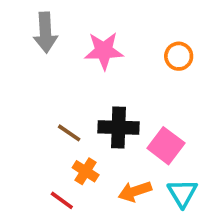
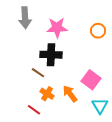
black cross: (118, 127) -> (51, 55), moved
orange arrow: (135, 191) -> (70, 94), moved, turned 72

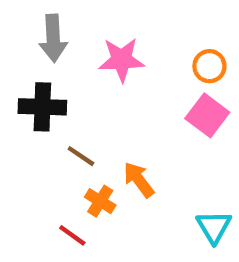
black cross: (51, 55) -> (42, 107), moved
pink square: (91, 80) -> (207, 115), moved
orange arrow: (70, 94) -> (139, 180), moved

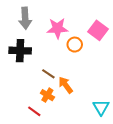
orange circle: (209, 66) -> (75, 45), moved
pink square: (207, 115) -> (98, 30), moved
brown line: (81, 156) -> (48, 74), moved

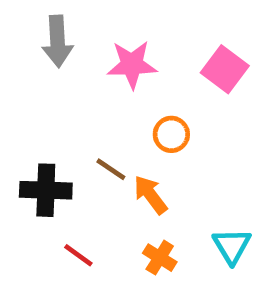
orange circle: (75, 45) -> (171, 134), moved
black cross: (20, 51) -> (46, 190), moved
orange cross: (47, 95) -> (160, 258), moved

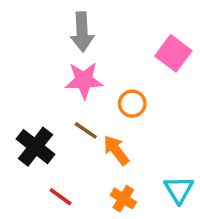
gray arrow: (57, 41) -> (82, 32), moved
pink star: (132, 65) -> (84, 80), moved
black cross: (46, 190) -> (35, 147), turned 36

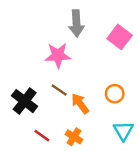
gray arrow: (82, 32) -> (76, 23), moved
orange circle: (132, 104) -> (115, 94), moved
orange cross: (123, 199) -> (74, 137), moved

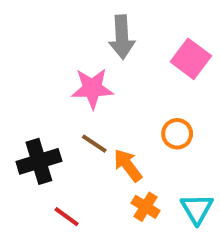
orange circle: (115, 94) -> (177, 134), moved
black cross: (25, 101) -> (39, 161), turned 35
orange cross: (74, 137) -> (146, 207), moved

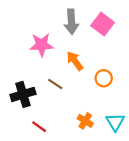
pink square: (191, 59) -> (103, 24), moved
pink star: (92, 88) -> (41, 45), moved
orange arrow: (128, 165) -> (75, 61), moved

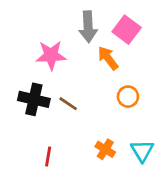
orange arrow: (75, 61) -> (108, 58), moved
black cross: (23, 94) -> (34, 99), moved, turned 30
red line: (39, 127) -> (48, 156), turned 63

